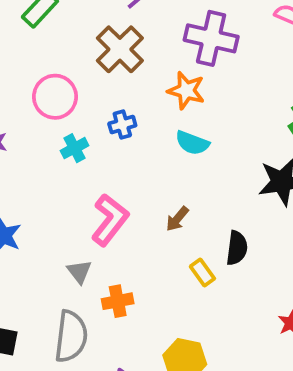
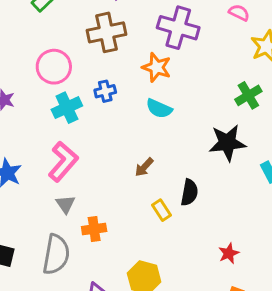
brown cross: (120, 49) -> (107, 32), turned 30
cyan cross: (74, 148) -> (67, 108), size x1.4
pink L-shape: (110, 220) -> (63, 162), moved

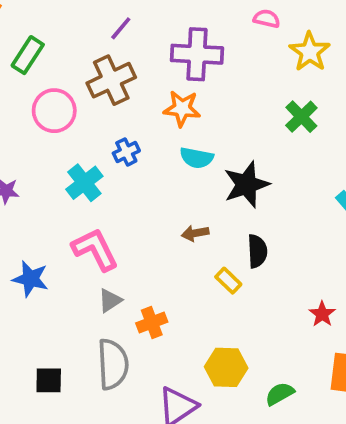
pink circle: (54, 67) -> (54, 111), moved
black star: (227, 143) -> (246, 185), moved
pink L-shape: (63, 162) -> (95, 249), turned -54
brown arrow: (144, 167) -> (195, 233), turned 50
gray triangle: (65, 204) -> (110, 301), turned 45

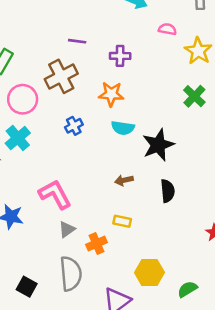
purple line: (121, 28) -> (77, 41), moved, turned 60
purple cross: (197, 54) -> (120, 56), size x0.6
cyan cross: (84, 183) -> (18, 138), moved
yellow rectangle: (228, 281) -> (122, 221), moved, turned -30
black square: (49, 380) -> (27, 287), turned 30

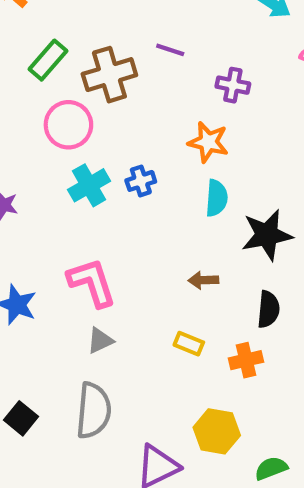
brown cross: (61, 76) -> (109, 75), moved
cyan semicircle: (123, 128) -> (217, 198), turned -105
cyan cross: (18, 138) -> (89, 185), moved
orange cross: (96, 243) -> (246, 360), moved

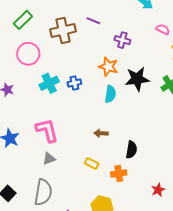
green rectangle: (48, 60) -> (23, 20), moved
pink circle: (68, 125) -> (28, 54), moved
black star: (267, 235) -> (137, 79), moved

